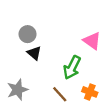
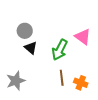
green arrow: (72, 67) -> (60, 50), moved
brown line: (60, 94) -> (62, 78), moved, turned 35

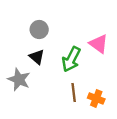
gray circle: (25, 31) -> (39, 30), moved
gray star: (16, 81) -> (19, 79), moved, turned -30

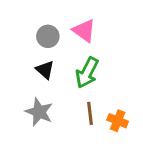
pink triangle: (99, 44) -> (84, 31), moved
gray star: (19, 79) -> (39, 112), moved

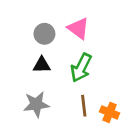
black triangle: (45, 70) -> (42, 65), turned -42
gray star: (39, 112) -> (36, 104), turned -30

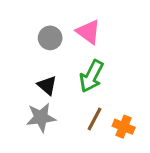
black triangle: (42, 65) -> (47, 85), moved, turned 42
brown line: (84, 106) -> (94, 119), turned 35

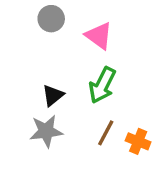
gray circle: (50, 38) -> (51, 19), moved
black triangle: (47, 85) -> (53, 95), turned 40

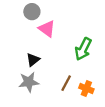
pink triangle: (99, 36) -> (47, 29), moved
green arrow: (102, 85) -> (83, 49), moved

